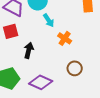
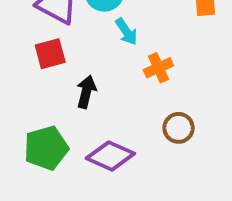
orange cross: (65, 38) -> (158, 68), turned 32

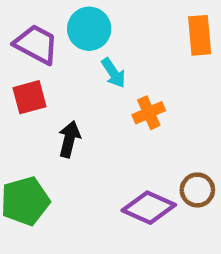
brown circle: (179, 128) -> (197, 190), moved
purple diamond: (110, 156) -> (149, 208), moved

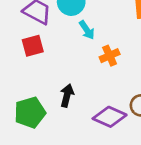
black arrow: (69, 139) -> (67, 95), moved

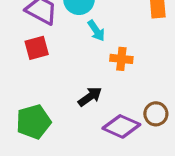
orange cross: (110, 56) -> (121, 59), turned 30
black arrow: (67, 95) -> (90, 97), moved, turned 40

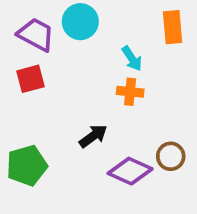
cyan arrow: (96, 31) -> (132, 59), moved

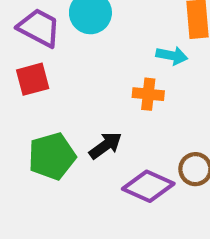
cyan arrow: (132, 59) -> (172, 56), moved, turned -45
green pentagon: (27, 166) -> (52, 156), moved

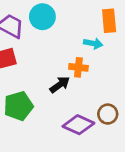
black arrow: (105, 146) -> (60, 85), moved

